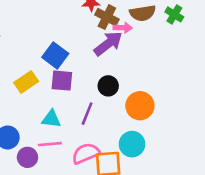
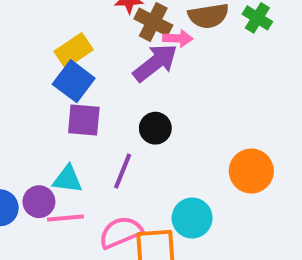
yellow rectangle: (26, 82) -> (74, 51), moved
orange circle: (140, 106) -> (251, 171), moved
purple circle: (27, 157) -> (39, 202), moved

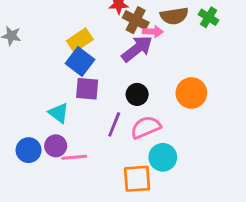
orange circle: (251, 171) -> (191, 93), moved
cyan triangle: (68, 179) -> (59, 113), moved, turned 30
pink semicircle: (121, 232) -> (146, 127), moved

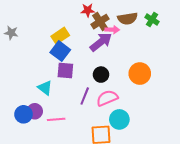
brown cross: (136, 20) -> (100, 22), turned 30
purple circle: (56, 146) -> (35, 111), moved

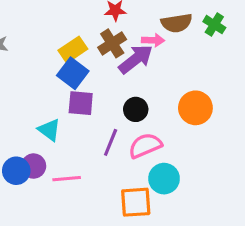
brown cross: (100, 22) -> (112, 43), moved

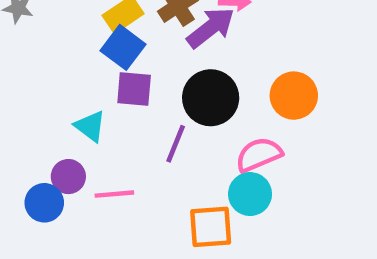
black circle: (136, 109) -> (211, 98), size x1.6
pink semicircle: (145, 146) -> (259, 155), moved
blue circle: (16, 171) -> (44, 203), moved

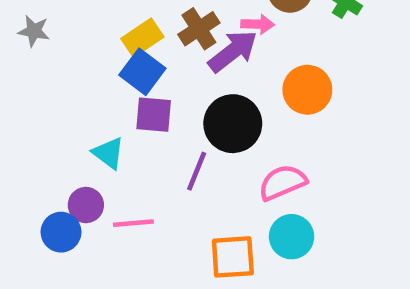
orange circle: (294, 96) -> (307, 90), moved
cyan circle: (250, 194) -> (292, 237), moved

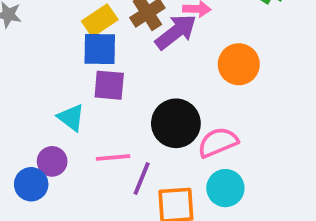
blue square: (142, 72) -> (100, 49), turned -36
black circle: (233, 124) -> (176, 123), moved
purple line: (197, 171) -> (142, 179), moved
pink line: (133, 223) -> (113, 158), moved

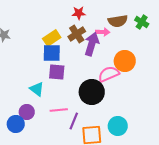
purple arrow: (176, 32) -> (92, 44), turned -35
pink semicircle: (218, 142) -> (109, 74), moved

